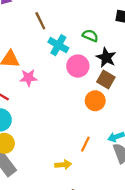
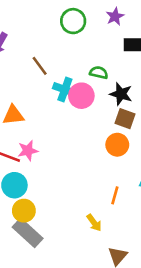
pink circle: (78, 66) -> (81, 96), moved
pink star: (28, 78) -> (28, 151), moved
yellow arrow: (63, 165) -> (94, 223), turned 70

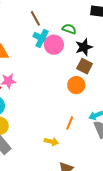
brown line: (40, 66) -> (35, 18), moved
black star: (121, 94) -> (84, 47), turned 30
yellow arrow: (94, 223) -> (51, 142), turned -48

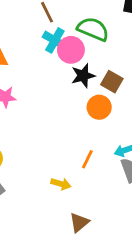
green semicircle: (69, 29) -> (93, 29), size x1.6
black star: (84, 47) -> (83, 76), moved

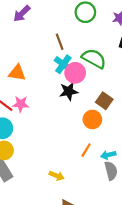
black star: (83, 76) -> (69, 91), moved
orange line: (87, 159) -> (86, 150), moved

